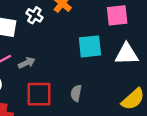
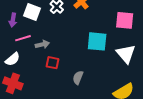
white triangle: (127, 54) -> (126, 54), turned 40
red square: (39, 94) -> (52, 63), moved, size x0.6

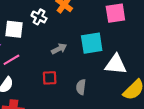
gray arrow: (42, 44) -> (59, 49), moved
white triangle: (126, 54) -> (116, 64), moved, turned -30

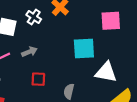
gray arrow: (59, 49) -> (29, 52), moved

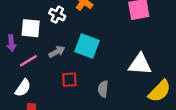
cyan square: (84, 49) -> (87, 46), moved, turned 30

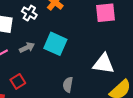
red square: (69, 80) -> (18, 81), moved, turned -32

